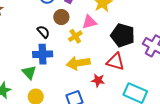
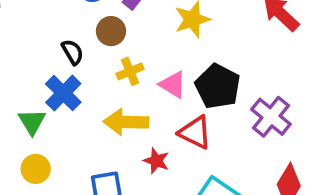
pink triangle: (89, 22) -> (173, 84), moved, turned 35
blue cross: (43, 54) -> (63, 93), turned 36

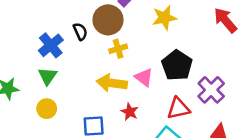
brown circle: (111, 31) -> (108, 20), size x1.5
pink triangle: (173, 84) -> (144, 77), moved
blue cross: (63, 93) -> (51, 45), moved
red triangle: (195, 132) -> (178, 109), moved, turned -45

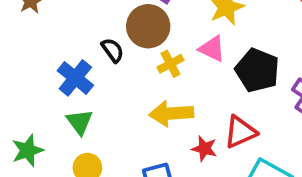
pink triangle: (144, 77) -> (212, 49), moved
red triangle: (178, 109) -> (240, 132), moved

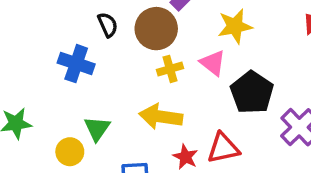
black semicircle: (113, 50) -> (108, 25), moved
blue cross: (75, 78) -> (76, 64), turned -32
green triangle: (79, 122) -> (97, 129), moved

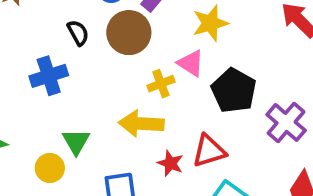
blue cross: (76, 64) -> (49, 76), turned -32
yellow cross: (170, 69) -> (161, 84), moved

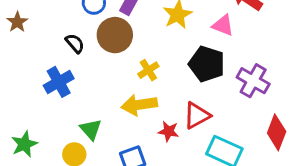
pink triangle: (191, 63) -> (223, 25), moved

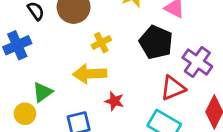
red triangle: (197, 115) -> (173, 88), moved
green triangle: (91, 129) -> (43, 92), turned 30

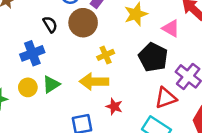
green triangle: (43, 92) -> (51, 84), moved
yellow circle: (25, 114) -> (28, 87), moved

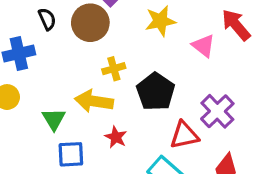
black pentagon: (153, 57) -> (156, 92), moved
green triangle: (51, 84) -> (54, 119), moved, turned -36

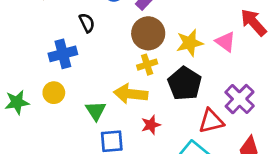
yellow star: (160, 21) -> (190, 43), moved
brown circle: (90, 23) -> (148, 33), moved
red star: (116, 137) -> (151, 125), turned 30

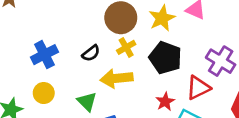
black semicircle: (87, 23) -> (91, 53), moved, turned 90
red star: (151, 125) -> (165, 102), moved

